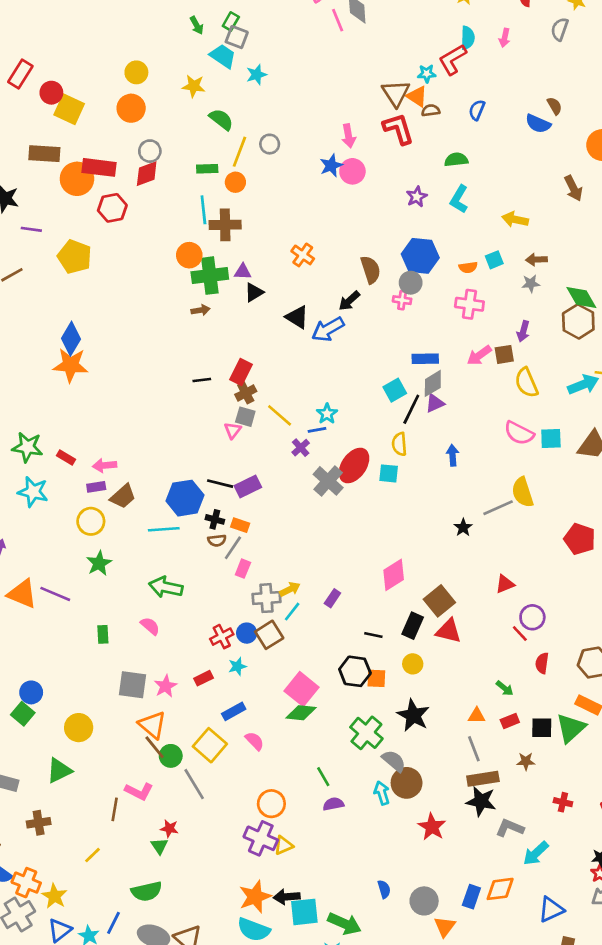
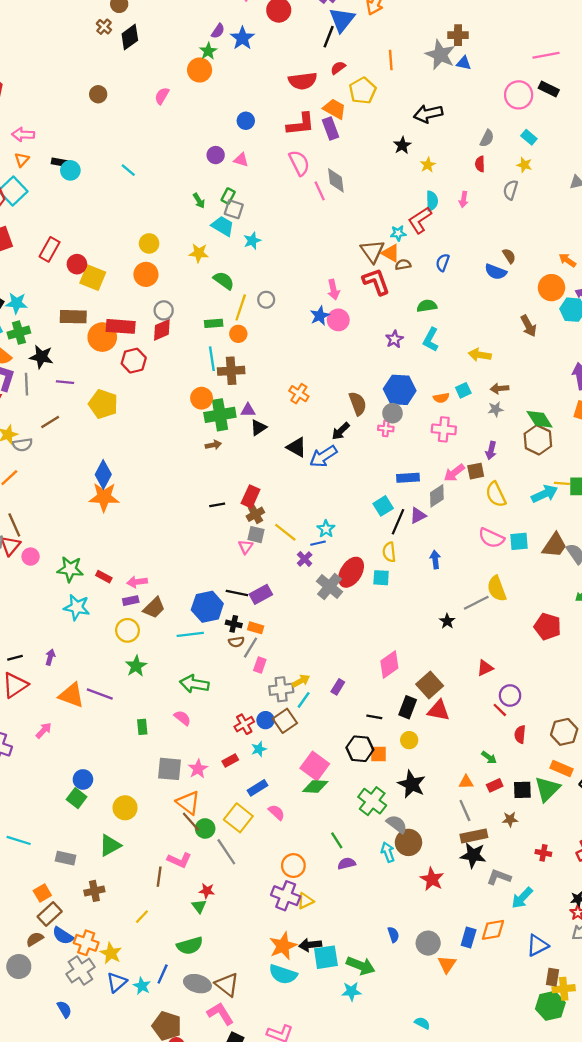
gray diamond: (433, 383) -> (437, 496), moved

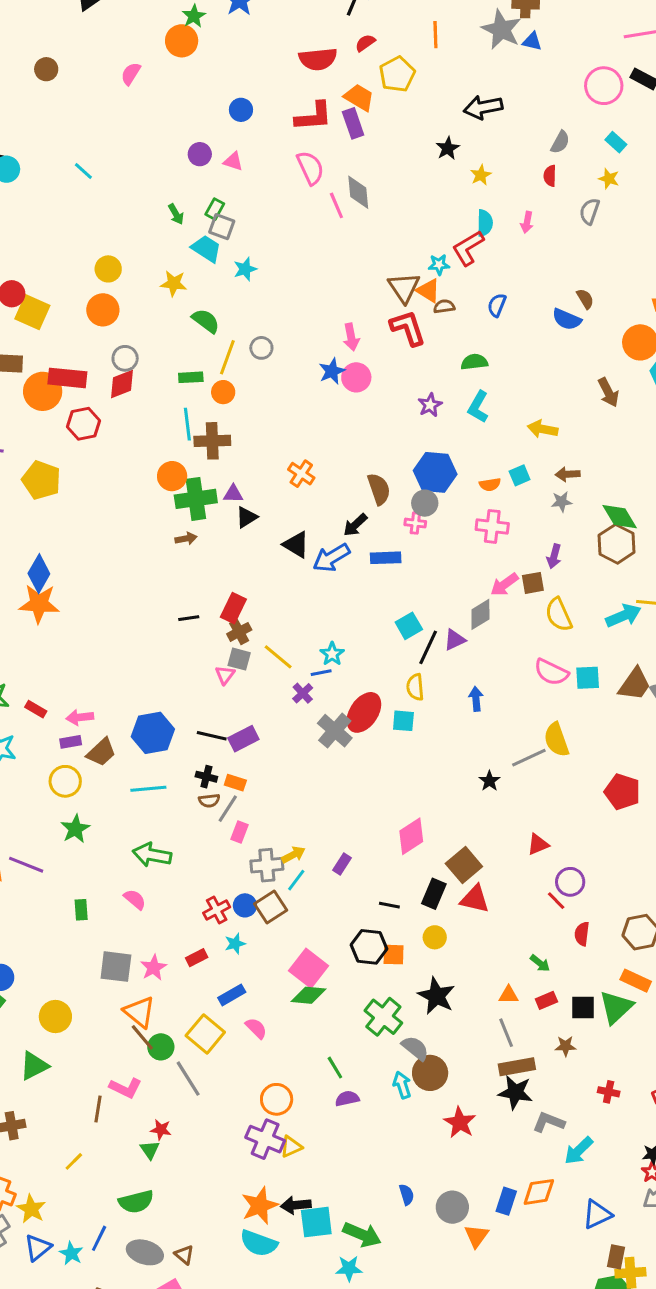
blue rectangle: (408, 478) -> (386, 558), moved
blue hexagon: (207, 607) -> (153, 733), moved
brown triangle: (227, 985) -> (184, 1255), size x0.6

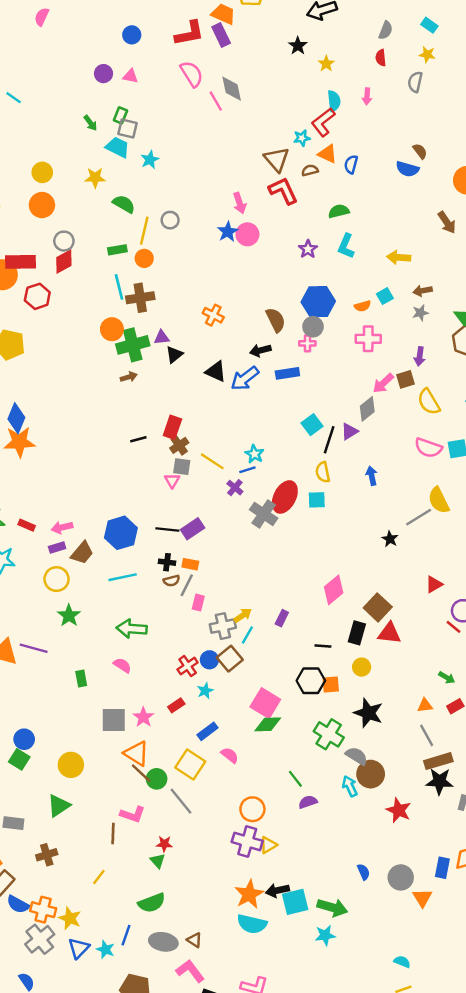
orange triangle: (428, 291) -> (328, 154), moved
black arrow: (355, 525) -> (260, 350), turned 36

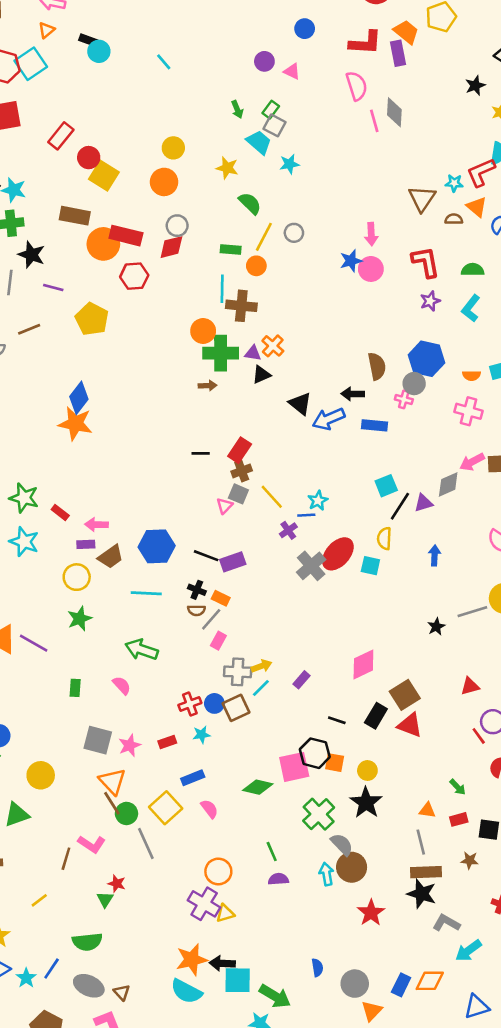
red L-shape: (283, 191) -> (426, 262), moved
orange cross: (213, 315) -> (273, 346), moved
yellow circle: (362, 667) -> (367, 770), moved
pink square: (265, 703) -> (294, 767), moved, turned 32

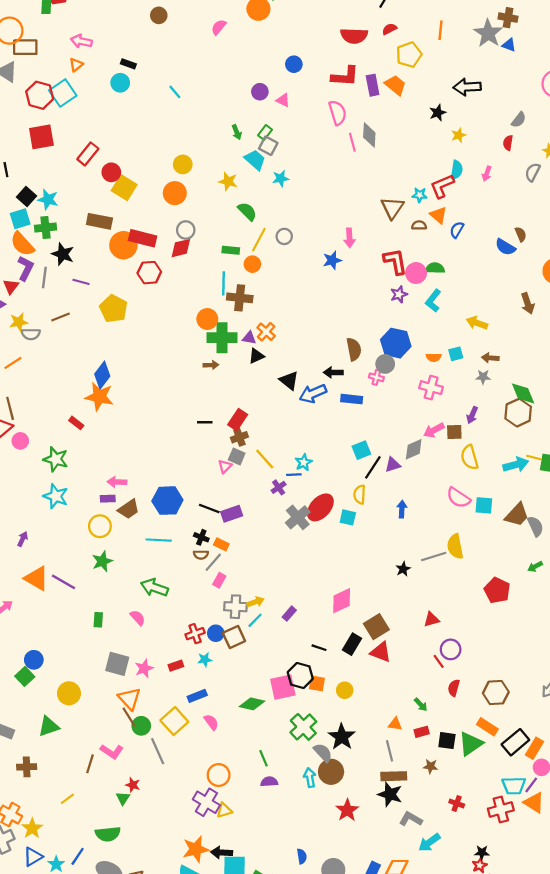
orange trapezoid: (406, 32) -> (395, 85), moved
black rectangle: (88, 40) -> (128, 64), moved
pink circle: (371, 269) -> (416, 273), moved
red rectangle: (60, 512) -> (76, 423), moved
black star: (366, 803) -> (342, 737), moved

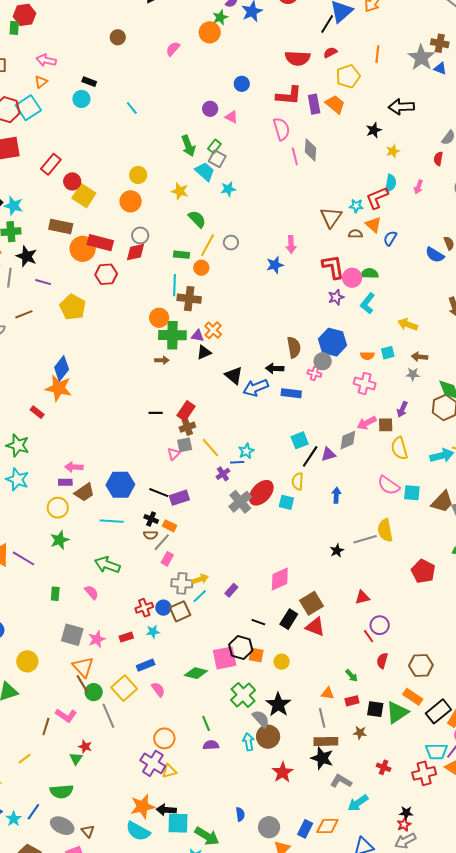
green arrow: (237, 132) -> (188, 146), size x1.5
gray square: (237, 457) -> (185, 445), turned -35

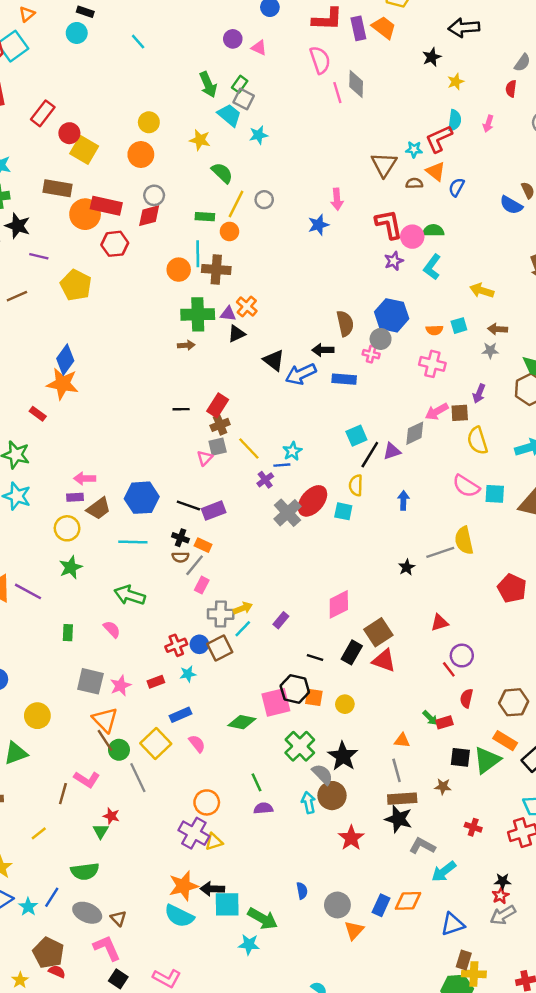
orange circle: (159, 318) -> (179, 270), moved
red rectangle: (352, 701) -> (444, 722), moved

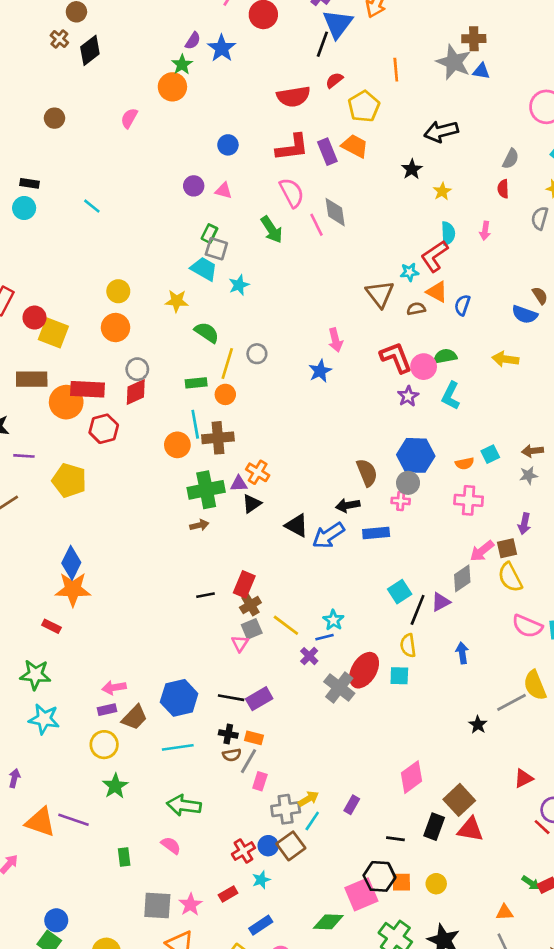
green arrow: (208, 85) -> (272, 230), moved
yellow arrow: (482, 291) -> (505, 359), moved
yellow semicircle: (477, 441) -> (510, 577), moved

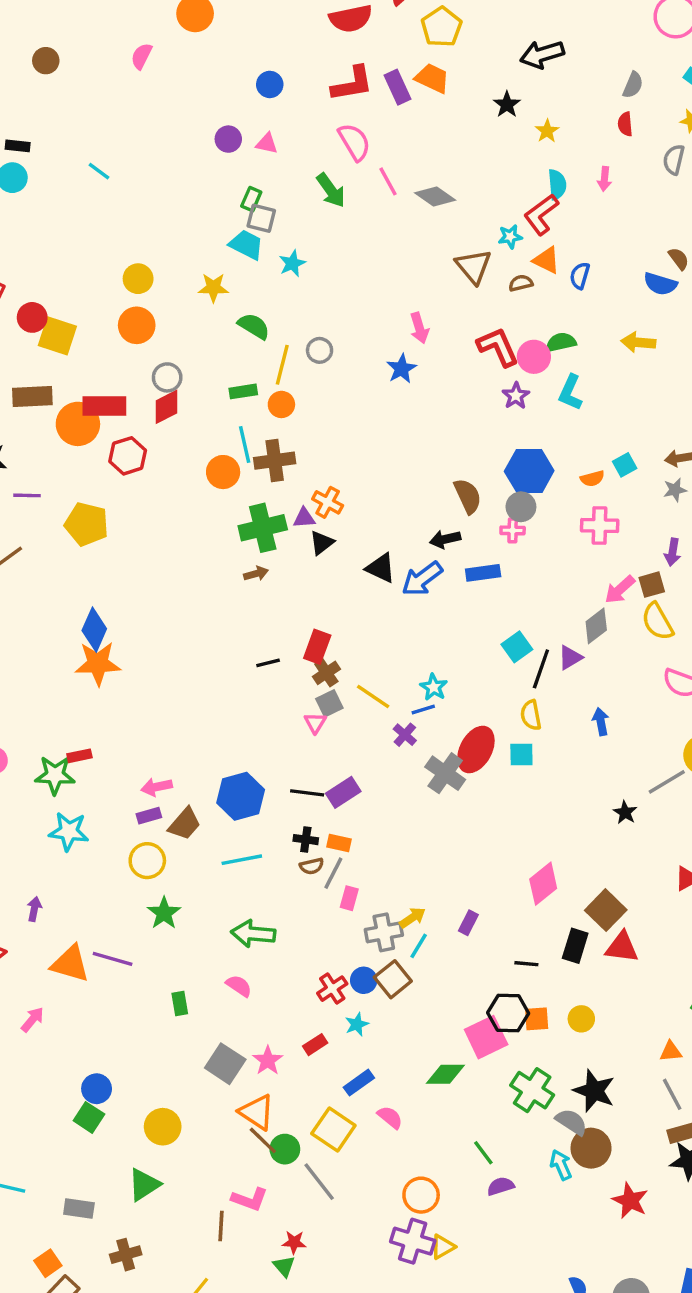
gray diamond: (335, 212) -> (435, 197), moved, turned -44
red rectangle: (51, 626) -> (79, 756), moved, turned -36
gray square: (157, 906) -> (225, 1064), turned 32

